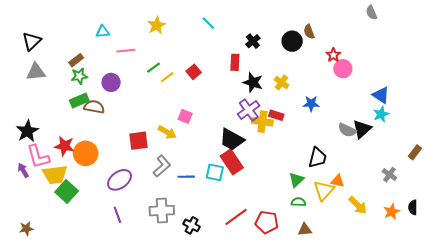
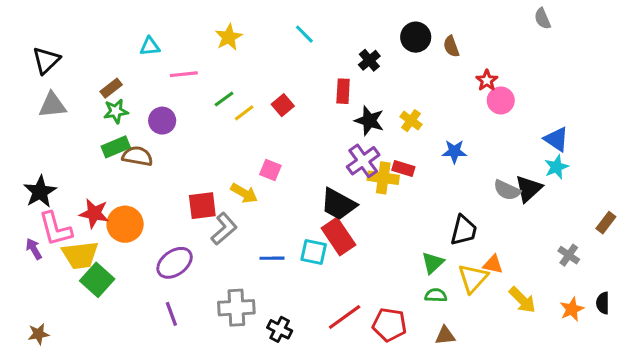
black circle: (292, 41) -> (416, 37), moved
gray L-shape: (162, 166) -> (224, 229), moved

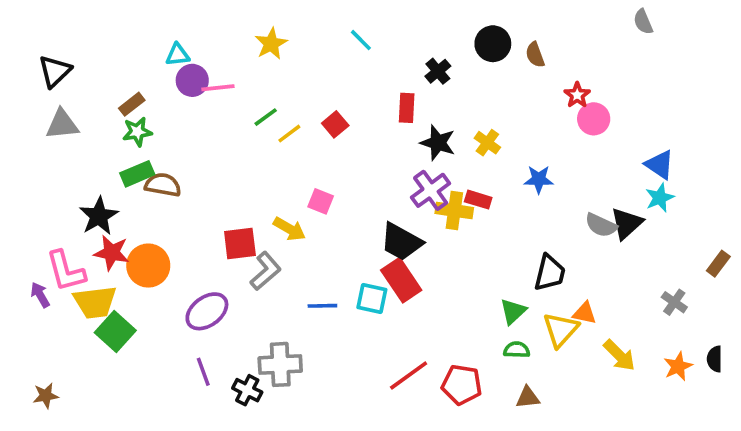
purple circle: (162, 121) -> (192, 80), moved
black star: (40, 192) -> (99, 216), moved
black cross: (280, 329) -> (247, 390), moved

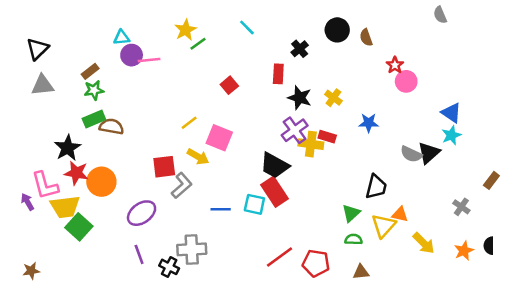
green line: (266, 117) -> (198, 44), moved
yellow line: (289, 134) -> (189, 123), moved
pink square: (321, 201) -> (219, 138), size x1.5

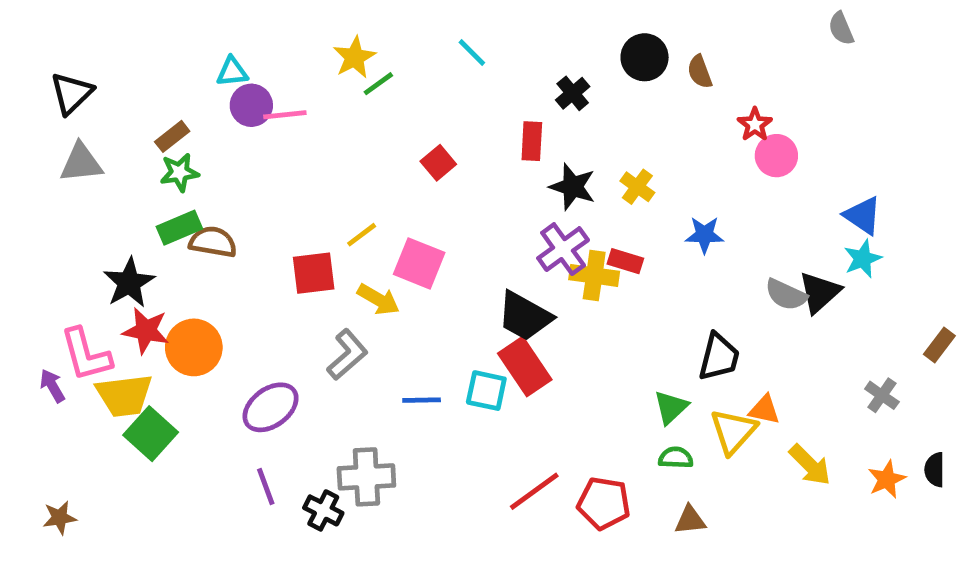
red square: (164, 167) -> (314, 273), moved

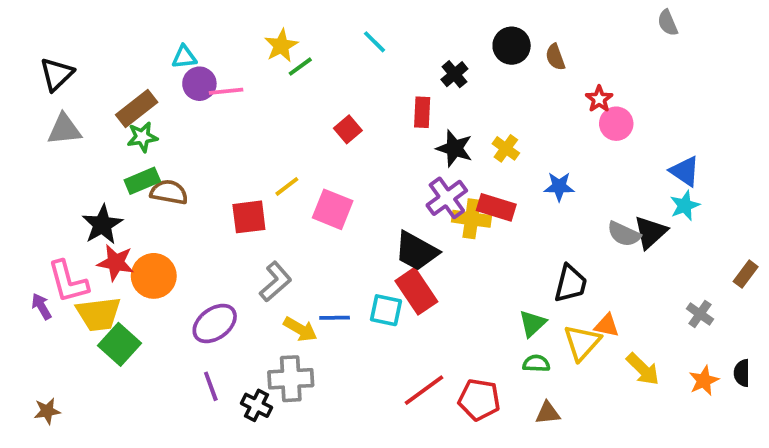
brown rectangle: (172, 136) -> (137, 108), size x1.5
red rectangle: (625, 261) -> (496, 207), size x1.4
yellow arrow: (378, 299) -> (300, 329), moved

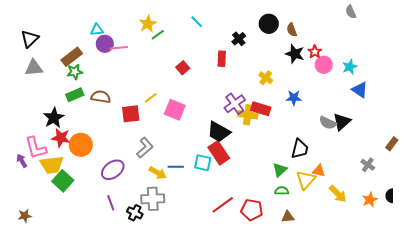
black star: (454, 148) -> (295, 54), moved
brown semicircle: (169, 192) -> (101, 97), moved
cyan star: (685, 205) -> (350, 67), moved

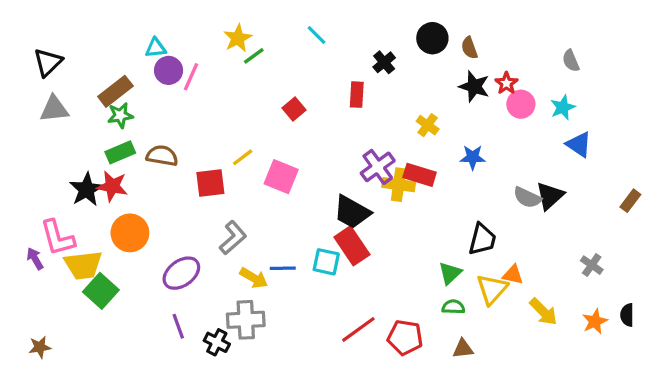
gray semicircle: (351, 12) -> (571, 61), moved
pink line: (119, 48) -> (191, 77), turned -60
red star: (61, 138) -> (112, 186), moved
brown rectangle: (392, 144) -> (630, 201), moved

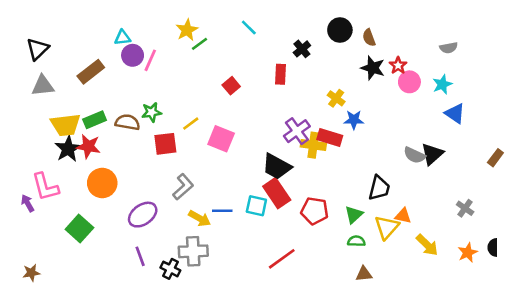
gray semicircle: (571, 61) -> (449, 48), turned -78
green star: (120, 115) -> (152, 112), moved
blue star: (473, 157) -> (354, 120), moved
yellow trapezoid: (83, 265) -> (66, 125), moved
red pentagon: (405, 337) -> (315, 211), moved

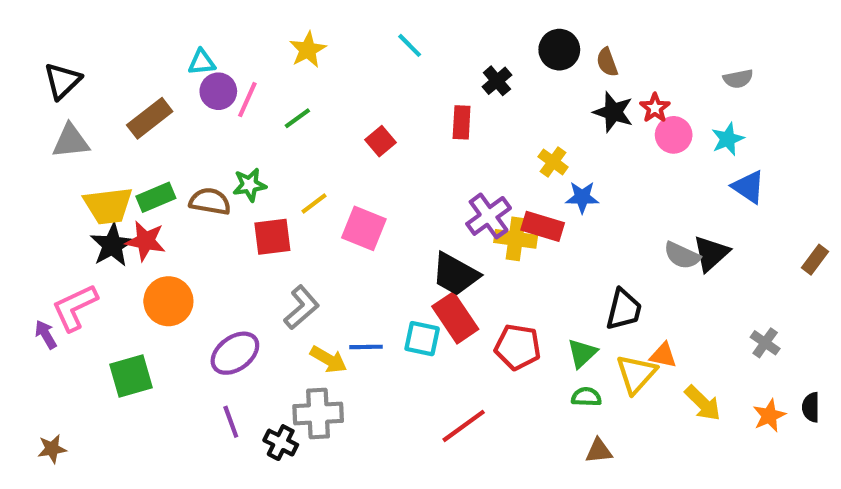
green line: (200, 44) -> (297, 118), moved
pink L-shape: (45, 187) -> (75, 307), turned 80
green square: (79, 229) -> (131, 376), turned 32

